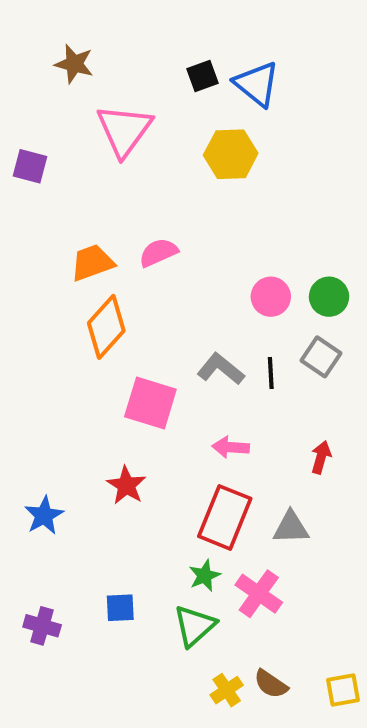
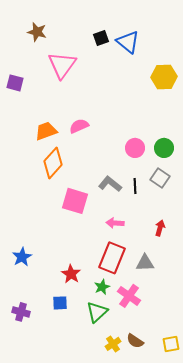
yellow hexagon: (231, 154) -> (164, 77), moved
red star: (126, 485) -> (71, 274), moved

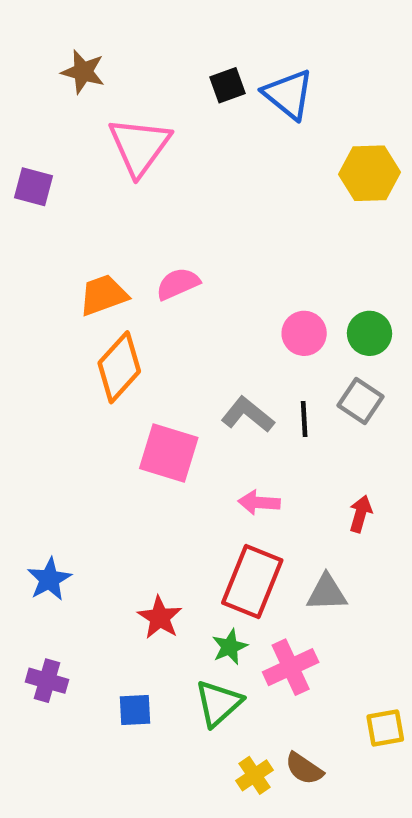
pink cross: (129, 296) -> (291, 667), turned 30
blue square: (60, 303) -> (135, 710), moved
purple cross: (21, 312) -> (47, 681), moved
yellow square: (171, 344) -> (385, 728), moved

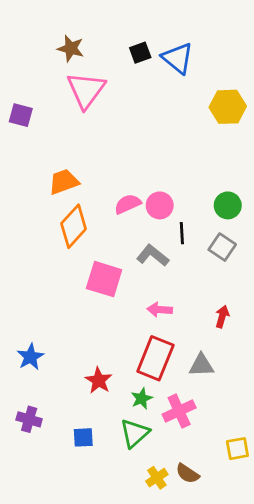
brown star: (83, 72) -> (71, 48), moved
pink semicircle: (178, 284) -> (128, 204), moved
pink circle: (304, 333) -> (160, 205), moved
black line: (304, 419) -> (182, 233), moved

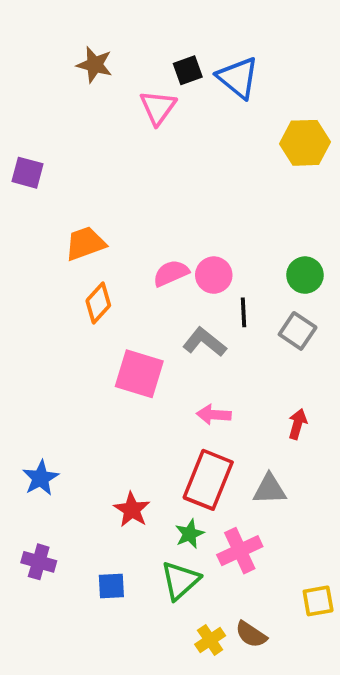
pink triangle: (86, 90) -> (158, 107), moved, size x0.7
purple square: (21, 115) -> (28, 173), moved
orange diamond: (74, 226) -> (98, 303), size x0.7

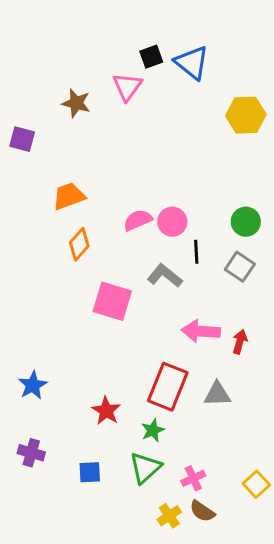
brown star: (95, 65) -> (76, 103), moved
pink arrow: (214, 415) -> (201, 331), moved, size x1.4
pink cross: (240, 551) -> (193, 478), moved, size x0.7
yellow square: (318, 601) -> (256, 484), turned -32

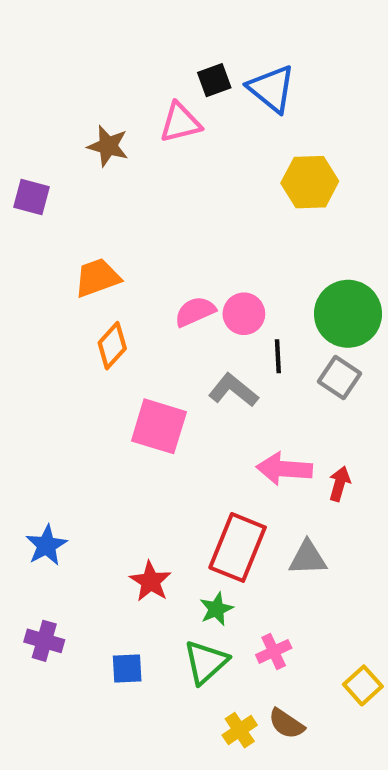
pink triangle: (127, 87) -> (180, 123), turned 40
yellow hexagon: (246, 115) -> (310, 182), moved
green circle: (246, 222) -> (348, 314), size x1.6
pink cross: (193, 478) -> (274, 651), moved

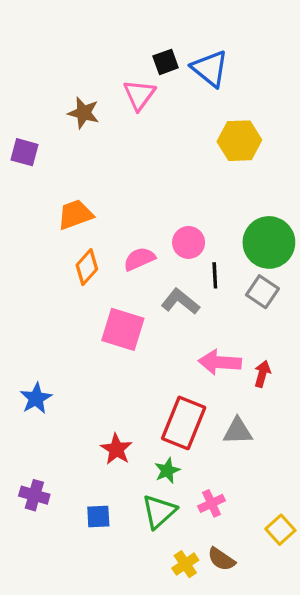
pink triangle: (180, 123) -> (139, 95), turned -40
pink semicircle: (195, 312) -> (139, 259), moved
blue star: (46, 545) -> (36, 398), moved

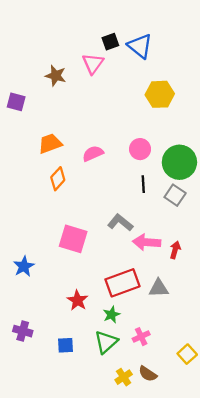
pink circle: (189, 242) -> (140, 149), moved
pink semicircle: (139, 259) -> (93, 153), moved
gray L-shape: (180, 302) -> (120, 223), moved
pink square: (123, 329) -> (73, 239), moved
red rectangle: (184, 423) -> (122, 283), turned 48

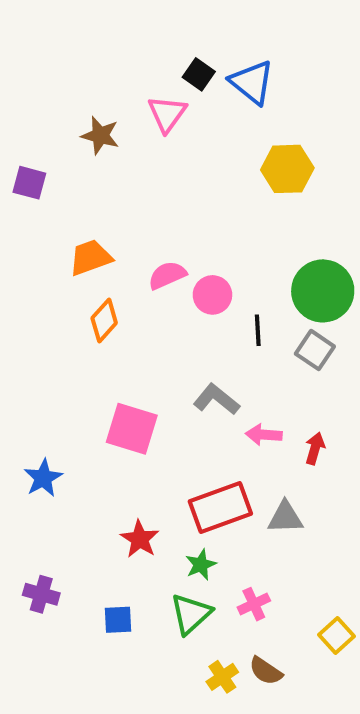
black square: (110, 42) -> (199, 74), turned -35
pink circle: (140, 149) -> (212, 295), moved
pink arrow: (147, 242) -> (264, 435), size x0.7

